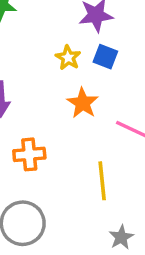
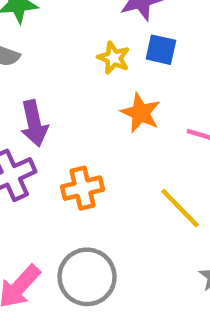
yellow line: (102, 181) -> (180, 208), turned -30

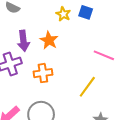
orange star: (141, 113) -> (49, 40), moved
yellow line: (180, 208) -> (87, 87), turned 75

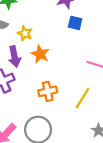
yellow star: (63, 14) -> (25, 33), moved
orange cross: (43, 73) -> (48, 91), moved

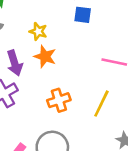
yellow star: (25, 33) -> (38, 31), moved

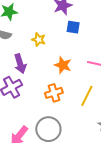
orange star: (45, 57) -> (63, 65), moved

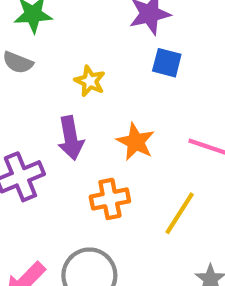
purple arrow: (20, 64) -> (71, 138), moved

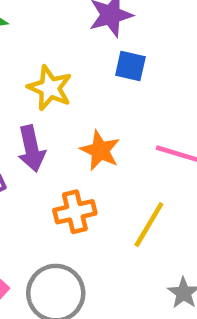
yellow star: (90, 81) -> (50, 88), size x1.4

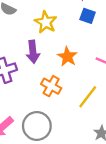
orange cross: (75, 212) -> (51, 86), turned 36

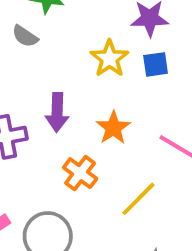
blue square: (88, 16) -> (156, 64), turned -35
yellow star: (46, 22) -> (109, 58), moved

